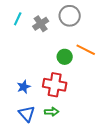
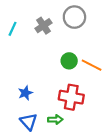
cyan line: (18, 19) -> (13, 29), moved
orange line: (86, 50) -> (92, 65), moved
red cross: (55, 85) -> (71, 97), moved

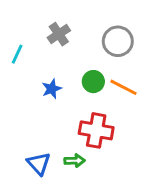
gray circle: (74, 17) -> (118, 41), moved
cyan line: (13, 29) -> (17, 54), moved
blue star: (25, 93) -> (52, 89), moved

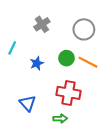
cyan line: (17, 54) -> (12, 48), moved
green arrow: (75, 161) -> (60, 119), moved
blue triangle: (39, 164) -> (28, 103), moved

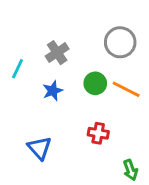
gray cross: (42, 24) -> (57, 53), moved
red cross: (69, 93) -> (98, 133), size x0.6
green arrow: (60, 119) -> (130, 170), moved, turned 72

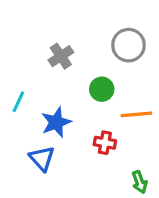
cyan line: (17, 69) -> (18, 102), moved
orange line: (126, 89) -> (136, 114), moved, turned -32
blue star: (53, 91) -> (56, 122), moved, size x1.4

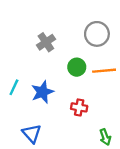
cyan line: (18, 102) -> (14, 87), moved
orange line: (136, 114) -> (104, 71), moved
blue triangle: (42, 158) -> (32, 134), moved

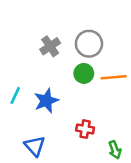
gray circle: (97, 34) -> (89, 44), moved
red cross: (79, 107) -> (85, 129), moved

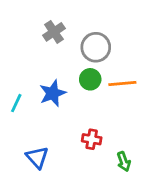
gray cross: (50, 46) -> (54, 32), moved
blue star: (46, 101) -> (53, 93), moved

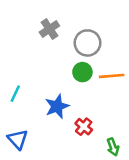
blue star: (53, 93) -> (57, 106), moved
red cross: (92, 139) -> (84, 127), turned 30
blue triangle: (37, 157) -> (18, 139), moved

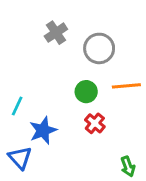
green circle: (82, 72) -> (86, 92), moved
blue star: (57, 106) -> (43, 130), moved
red cross: (84, 127) -> (95, 123), moved

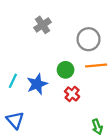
gray circle: (99, 48) -> (89, 39), moved
blue star: (43, 130) -> (37, 84), moved

